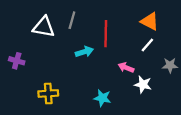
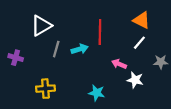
gray line: (72, 20) -> (56, 49), moved
white triangle: (44, 27) -> (41, 26), turned -40

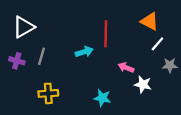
white triangle: (41, 26) -> (24, 27), moved
white line: (139, 43) -> (157, 44), moved
gray line: (56, 49) -> (42, 56), moved

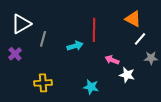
gray line: (42, 56) -> (43, 39), moved
purple cross: (17, 61) -> (15, 54), turned 32

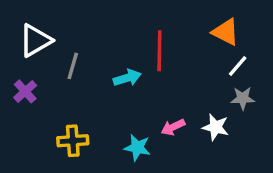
gray star: (151, 58) -> (243, 98), moved
pink arrow: (112, 60) -> (173, 127), moved, turned -48
cyan star: (91, 87) -> (137, 148), moved

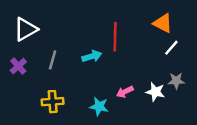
gray line: (73, 66) -> (53, 60), moved
gray star: (243, 98) -> (176, 81), moved

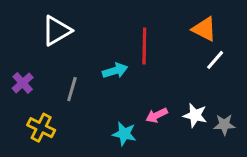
white triangle: (26, 29) -> (57, 31), moved
gray line: (53, 60) -> (72, 89), moved
gray star: (176, 81) -> (224, 125), moved
yellow cross: (53, 102) -> (41, 128), moved, turned 30

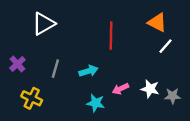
cyan arrow: (115, 71) -> (88, 71), moved

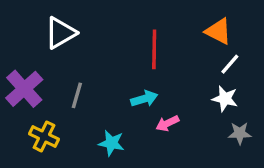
purple cross: (17, 64) -> (24, 89), size x1.6
cyan arrow: (88, 71) -> (144, 99), moved
white star: (150, 89) -> (225, 99), moved
cyan star: (96, 103) -> (111, 143), moved

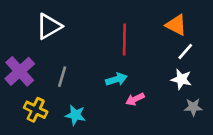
cyan star: (111, 143) -> (75, 115), moved

